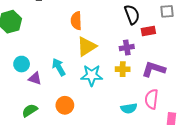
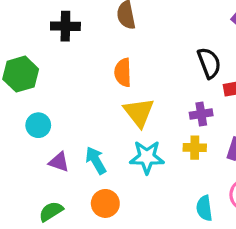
yellow triangle: (87, 46) -> (139, 112), turned -35
cyan circle: (22, 64) -> (38, 125), moved
cyan arrow: (59, 67) -> (96, 160), moved
cyan semicircle: (129, 108) -> (204, 208), turned 91

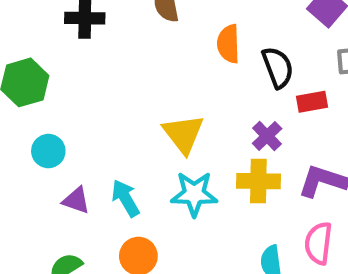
orange semicircle: (123, 72) -> (228, 44), moved
purple cross: (201, 114) -> (267, 136), turned -35
yellow cross: (195, 148) -> (258, 181), size x1.4

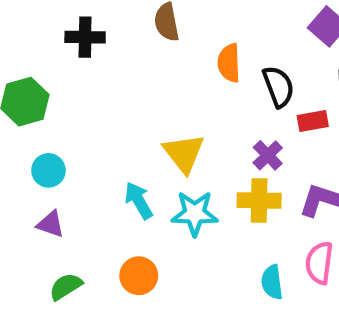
cyan arrow: (126, 198) -> (139, 200), moved
purple triangle: (76, 200) -> (51, 224), moved

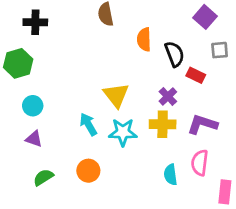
black cross: (85, 37) -> (35, 22), moved
red rectangle: (313, 121) -> (196, 75), turned 36

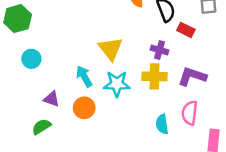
purple cross: (168, 96) -> (160, 50), turned -30
purple triangle: (34, 139) -> (52, 99), moved
orange circle: (88, 171) -> (84, 108), moved

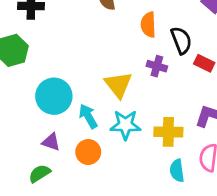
purple cross: (160, 50) -> (157, 66), moved
cyan circle: (31, 59) -> (54, 96), moved, size x1.6
yellow cross: (155, 76) -> (168, 132), moved

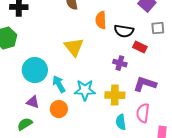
black semicircle: (181, 40) -> (124, 31), turned 120
purple cross: (157, 66) -> (120, 63), moved
yellow triangle: (118, 85) -> (74, 47), moved

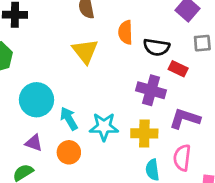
yellow triangle: (74, 47) -> (85, 51), moved
purple cross: (120, 63) -> (151, 90), size x1.5

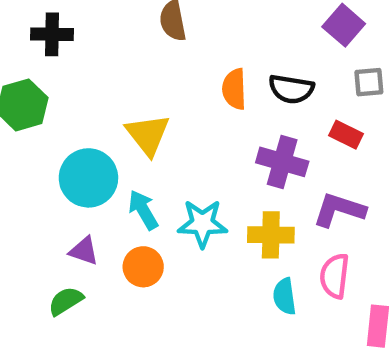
orange semicircle: (125, 32) -> (234, 89), moved
yellow triangle: (85, 51) -> (148, 135), moved
red rectangle: (178, 69) -> (346, 135), moved

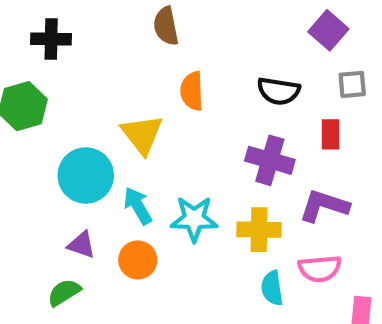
orange semicircle: (234, 89) -> (192, 91), moved
red rectangle: (346, 135) -> (331, 134), turned 64
pink semicircle: (335, 276) -> (320, 269), turned -102

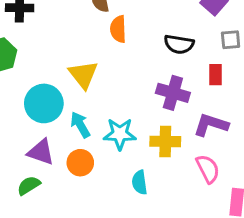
orange semicircle: (192, 91) -> (118, 29), moved
purple triangle: (81, 245) -> (41, 152), size x1.4
pink semicircle: (320, 269) -> (208, 169), turned -112
cyan semicircle: (272, 288) -> (140, 182), moved

